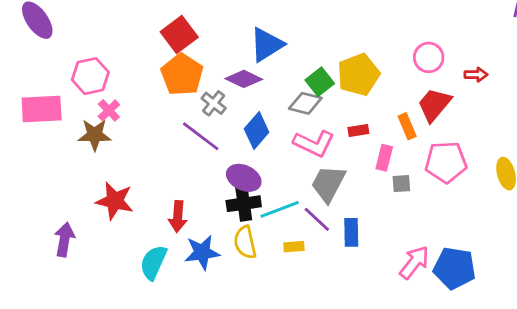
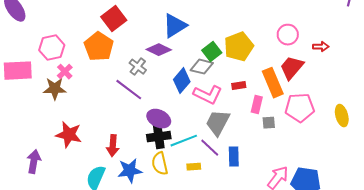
orange pentagon: (182, 75) -> (99, 47), moved
orange rectangle: (407, 126) -> (273, 83), size x1.6
blue diamond: (257, 131) -> (182, 81), moved

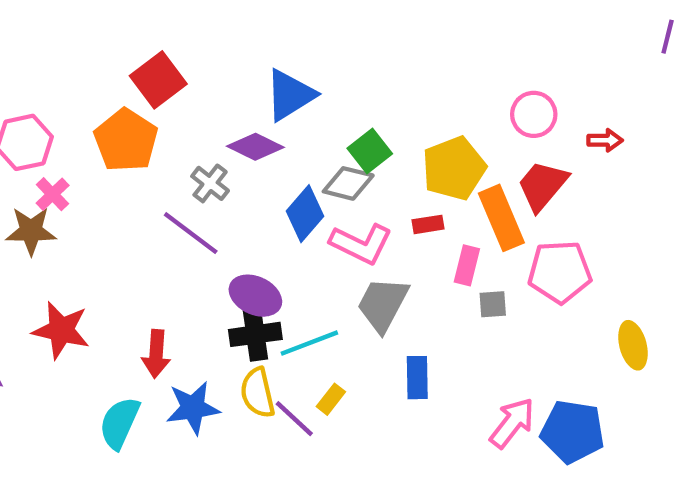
yellow pentagon: (239, 47) -> (454, 168), moved
yellow ellipse: (342, 116) -> (633, 345), moved
purple line: (210, 148) -> (294, 419), moved
yellow rectangle: (194, 167) -> (331, 399), turned -48

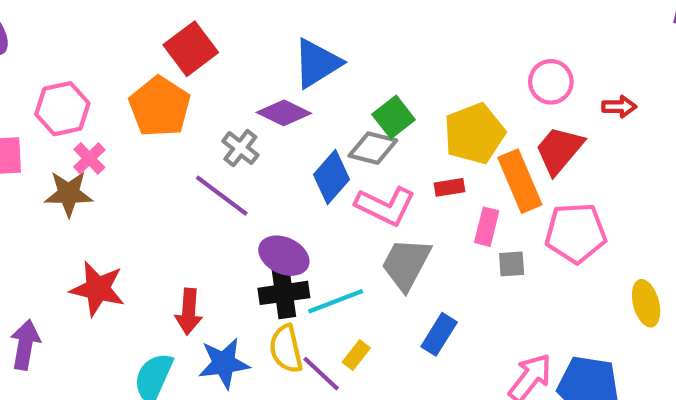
blue rectangle: (417, 378) -> (439, 334), turned 33

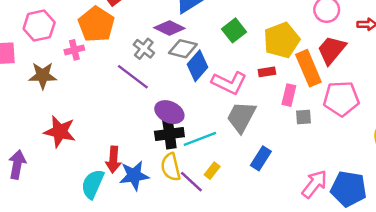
gray diamond: (373, 148) -> (183, 49), moved
pink cross: (89, 158) -> (74, 50), moved, turned 30
red arrow: (189, 312) -> (113, 160), moved

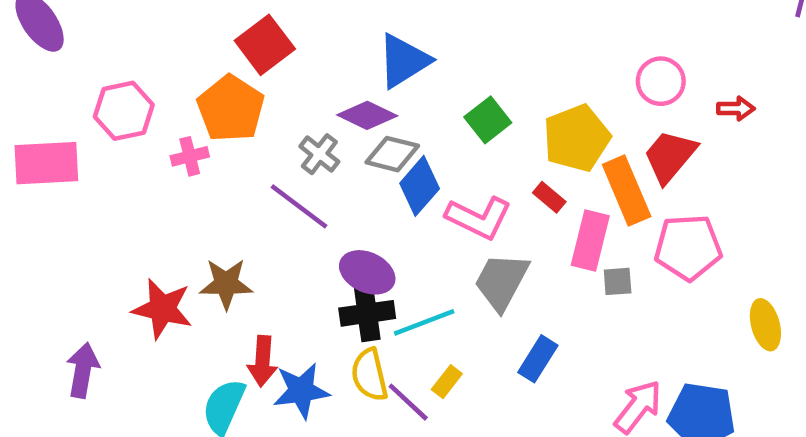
red rectangle: (267, 72) -> (549, 197), turned 49
brown star: (43, 76) -> (226, 284), moved
pink rectangle: (289, 95) -> (590, 241), size x1.4

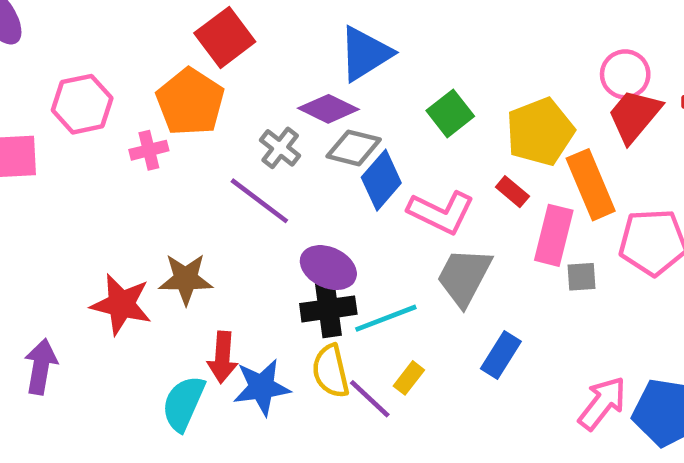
red trapezoid: (670, 156) -> (634, 116), moved

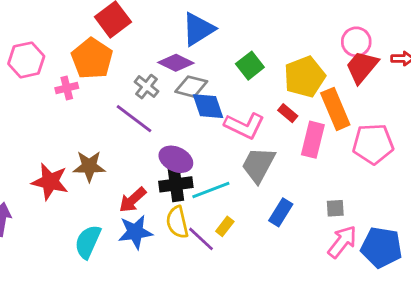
blue diamond: (381, 180) -> (208, 106), turned -60
gray square: (581, 277) -> (335, 208), moved
red arrow: (223, 357) -> (133, 200), moved, turned 44

